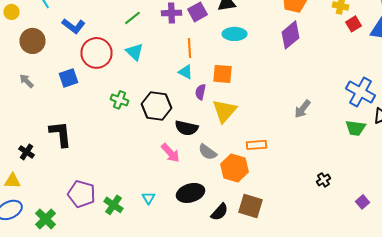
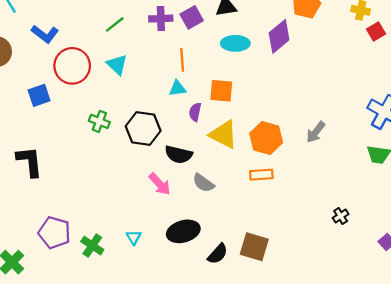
purple diamond: (290, 35) -> (279, 36), moved
cyan triangle: (186, 72) -> (177, 88), turned -35
yellow triangle: (224, 111) -> (224, 134), turned -44
orange hexagon: (234, 168) -> (266, 138), moved

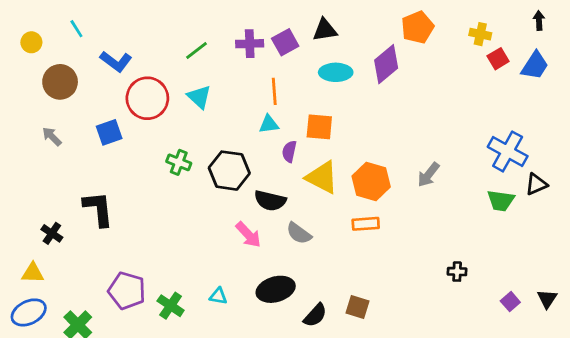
black cross: (341, 216) -> (457, 272), turned 35
cyan triangle: (134, 237) -> (218, 296), turned -49
brown square: (254, 247) -> (357, 307), size x0.7

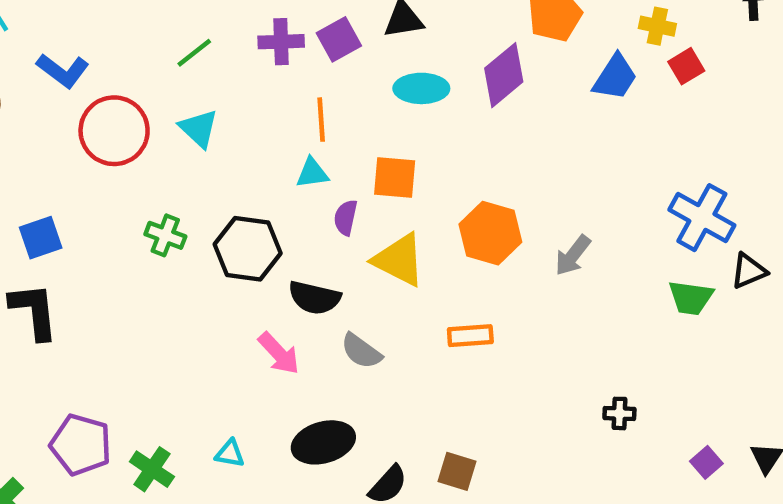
blue trapezoid: (535, 66) -> (615, 77), moved
blue square: (109, 132) -> (41, 238), moved
orange hexagon: (371, 181) -> (490, 233), moved

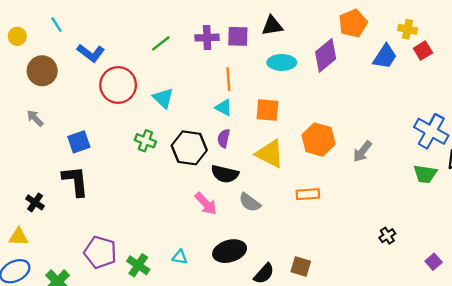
purple square: (339, 39) -> (238, 36), turned 30
cyan triangle: (199, 128) -> (163, 98), moved
cyan triangle: (312, 173) -> (224, 108), turned 36
purple semicircle: (346, 218) -> (224, 138), moved
black cross: (619, 413) -> (387, 236), turned -35

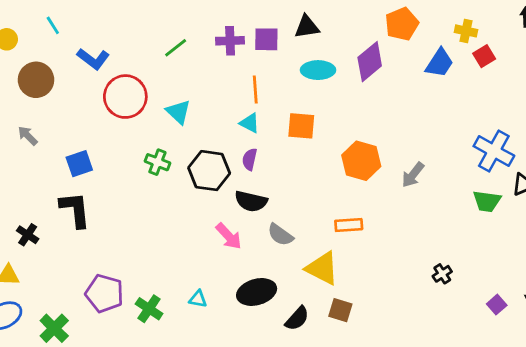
yellow triangle: (270, 154) -> (322, 268), moved

